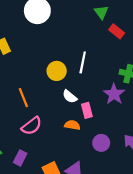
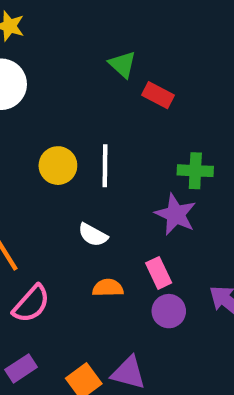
yellow circle: (57, 71) -> (58, 166), moved
pink rectangle: (87, 110) -> (159, 273), moved
purple rectangle: (20, 158) -> (21, 368), turned 40

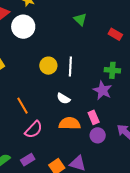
red rectangle: (158, 95) -> (115, 34), moved
orange semicircle: (108, 288) -> (70, 123), size x1.5

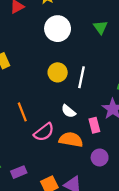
white circle: (23, 27) -> (58, 29), moved
pink rectangle: (94, 117) -> (94, 125), moved
pink semicircle: (34, 130) -> (44, 132), moved

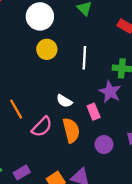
yellow circle: (58, 72) -> (47, 49), moved
white line: (82, 77) -> (84, 58), moved
orange semicircle: (71, 140) -> (71, 130), turned 75

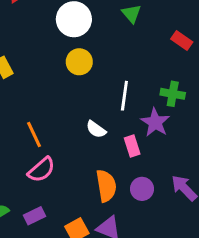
white line: (84, 58) -> (124, 96), moved
pink semicircle: (42, 127) -> (41, 170), moved
orange semicircle: (71, 130) -> (106, 186), moved

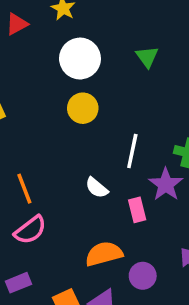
orange semicircle: (106, 186) -> (104, 254), turned -100
purple circle: (142, 189) -> (143, 276), moved

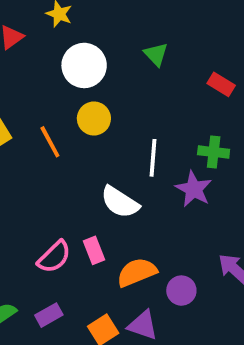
white semicircle: (97, 188) -> (120, 202), size x1.5
orange line: (24, 189) -> (50, 142), moved
pink rectangle: (137, 210) -> (94, 250), moved

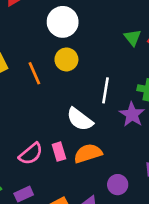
green triangle: (156, 54) -> (133, 38), moved
orange semicircle: (137, 272) -> (88, 153), moved

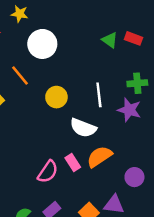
yellow circle: (66, 59) -> (56, 97), moved
orange line: (34, 73) -> (20, 76), moved

